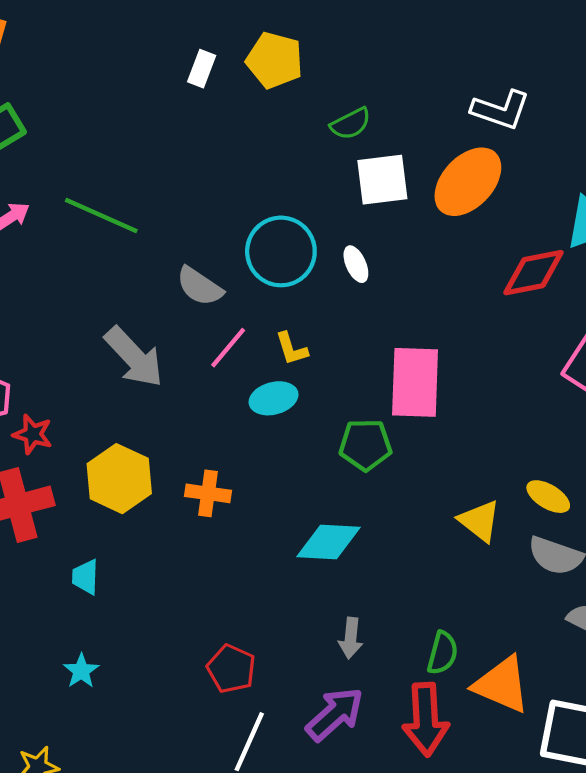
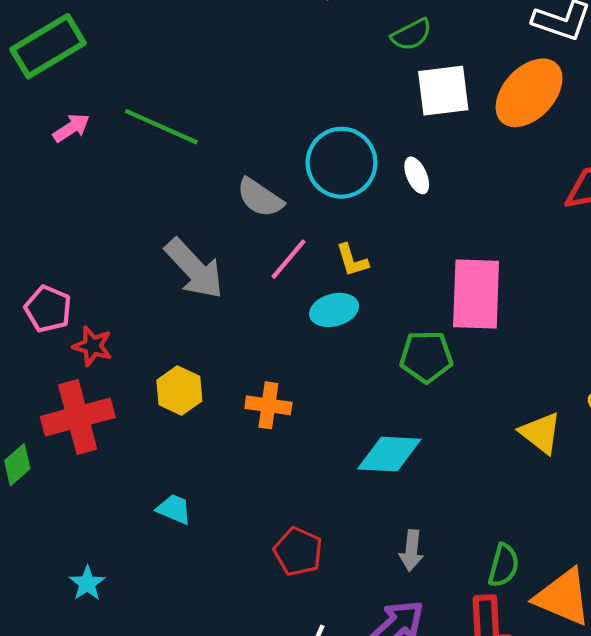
yellow hexagon: (119, 479) -> (179, 391), size x0.7
cyan trapezoid: (85, 577) -> (174, 509), moved, turned 111
red pentagon: (231, 669) -> (298, 552), moved
cyan star: (81, 671) -> (87, 583), moved

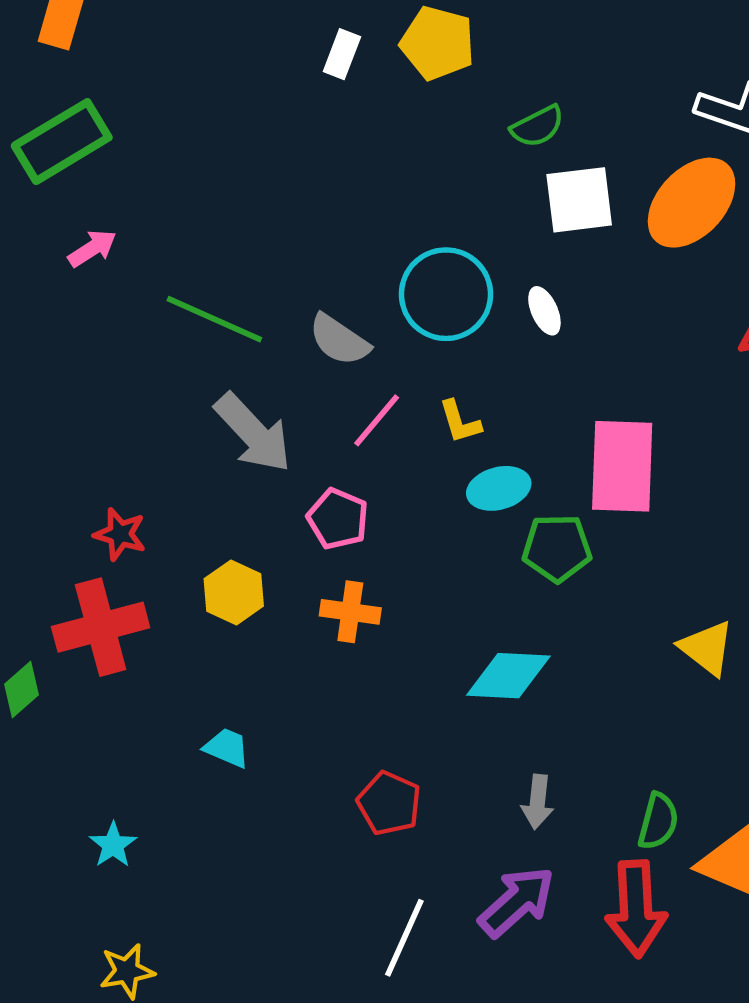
green line: (161, 127) -> (214, 319), moved
pink pentagon: (48, 309) -> (338, 519), moved
cyan ellipse: (334, 310) -> (499, 488), moved

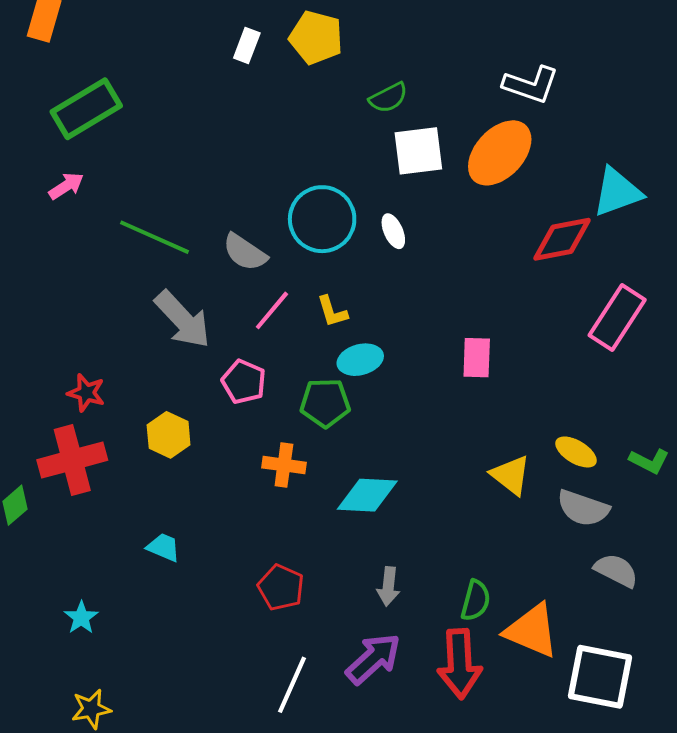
green rectangle: (62, 142) -> (86, 109), moved
pink rectangle: (622, 466) -> (477, 358), moved, size x0.6
green pentagon: (557, 548) -> (325, 403), moved
orange cross: (350, 612) -> (284, 465), moved

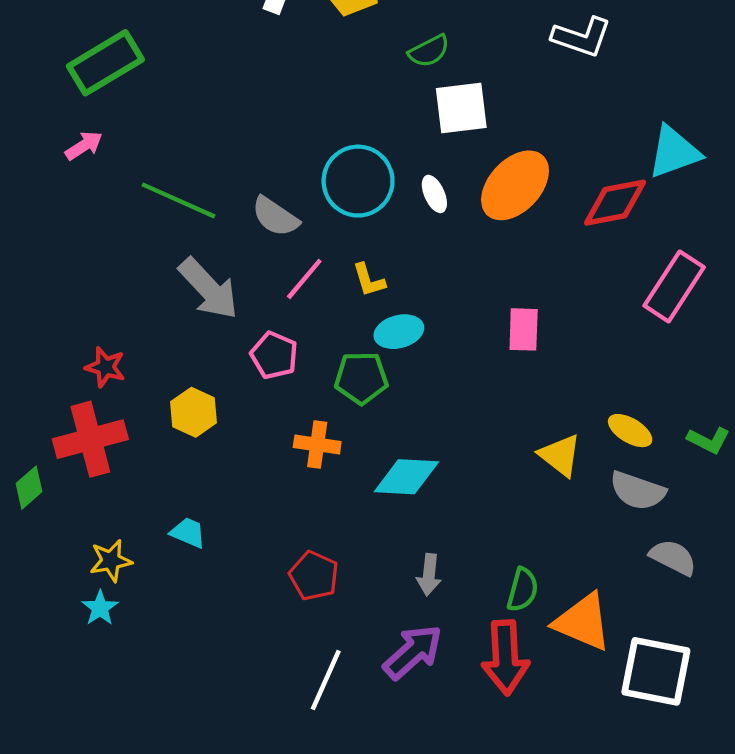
orange ellipse: (500, 153) -> (515, 185), moved
yellow star: (91, 709) -> (111, 561), moved

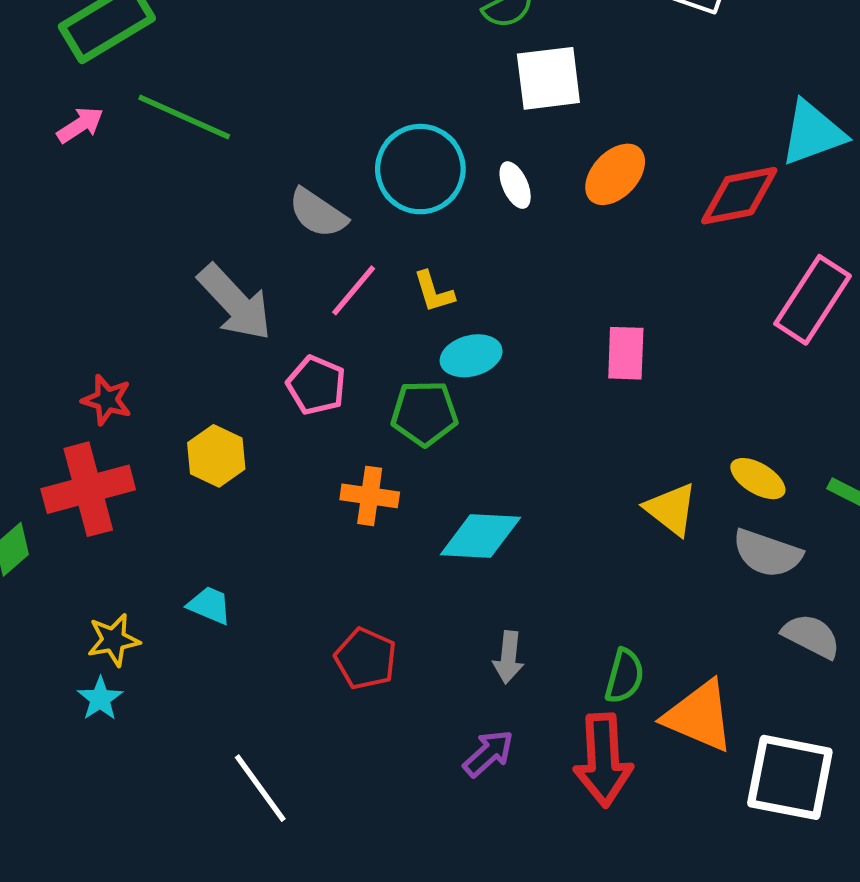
orange ellipse: (515, 185) -> (615, 174), size x0.7
green line: (178, 200) -> (184, 117), moved
purple arrow: (413, 652) -> (488, 753), size x0.7
white line: (326, 680) -> (260, 788), moved, turned -60

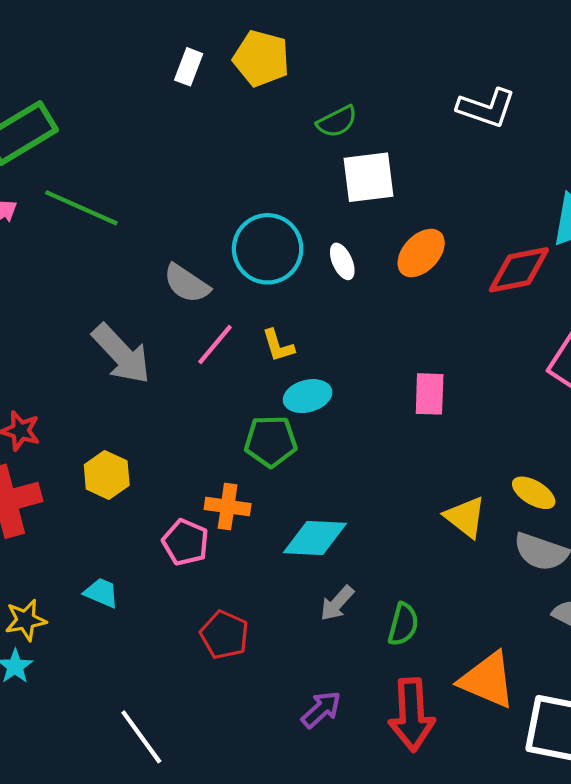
pink pentagon: (316, 385) -> (186, 542), moved
gray arrow: (508, 657) -> (337, 603), moved, turned 36
green semicircle: (624, 676) -> (403, 624), moved

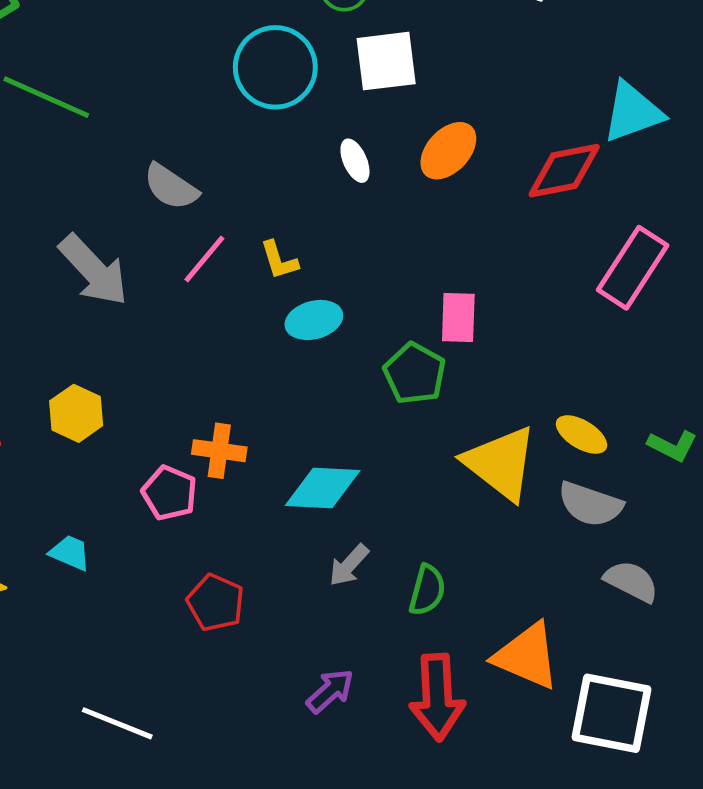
cyan circle: (268, 249) -> (275, 67), moved
green pentagon: (271, 441) -> (415, 374), moved, turned 30
yellow triangle: (465, 517) -> (501, 463), size x1.5
white line: (141, 737) -> (117, 723), turned -32

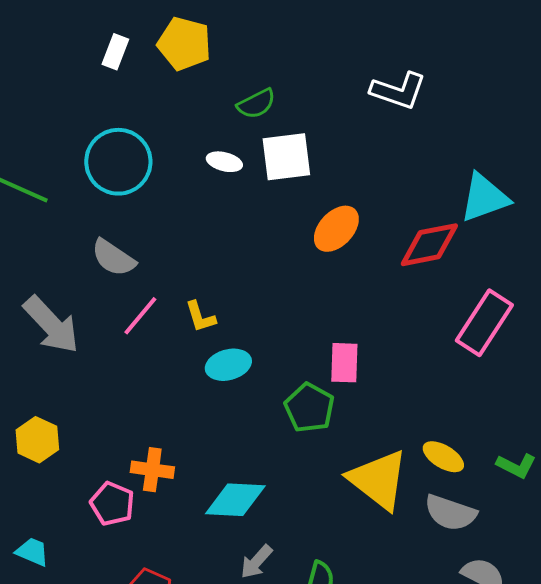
cyan circle: (275, 67) -> (118, 162), moved
white ellipse: (355, 161) -> (224, 162), moved, turned -52

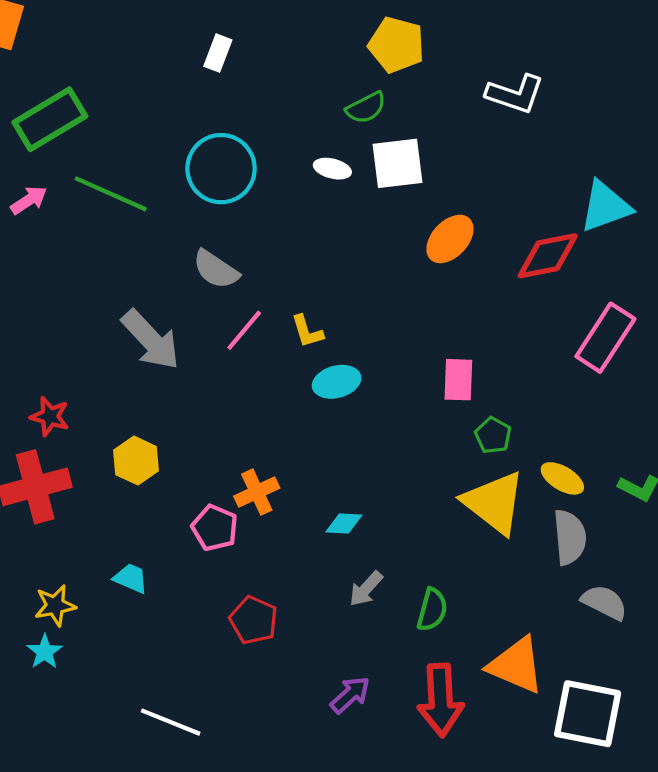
yellow pentagon: (184, 44) -> (396, 45), moved
green pentagon: (309, 408) -> (493, 435), moved, size x0.7
orange cross: (152, 470) -> (257, 492), turned -33
cyan diamond: (235, 500) -> (344, 524), size x0.6
gray semicircle: (450, 513) -> (570, 537), turned -114

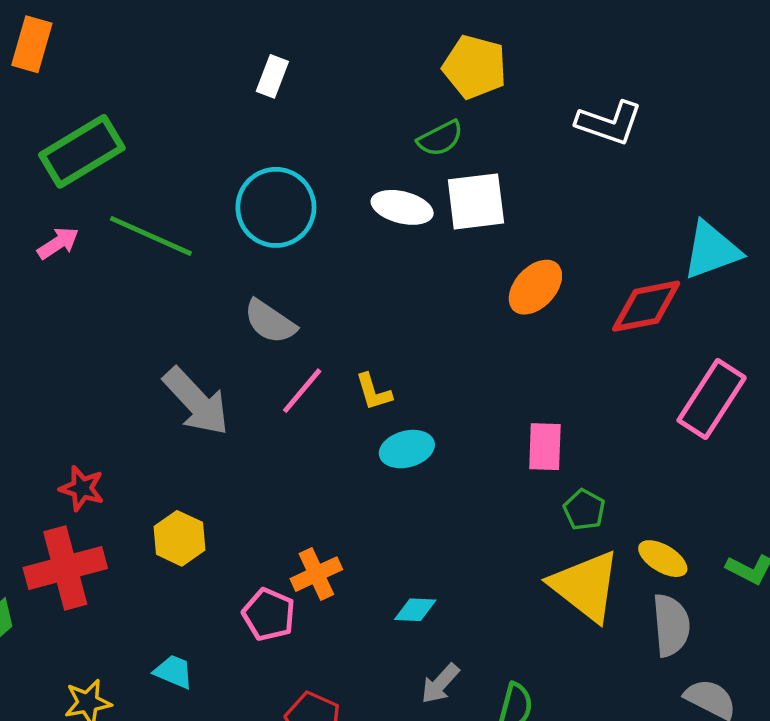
white ellipse: (332, 169) -> (402, 207), size x1.4

